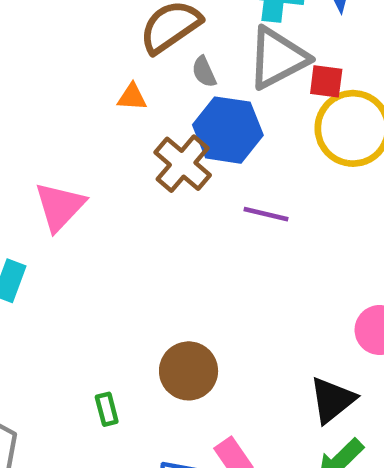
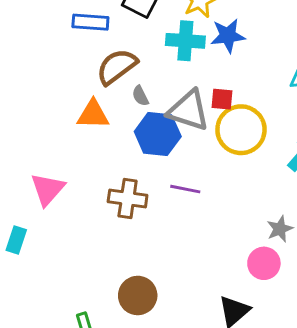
gray triangle: (278, 58) -> (188, 110), moved, turned 48
orange triangle: (132, 97) -> (93, 115), size x1.6
brown cross: (183, 164) -> (128, 198), moved, turned -30

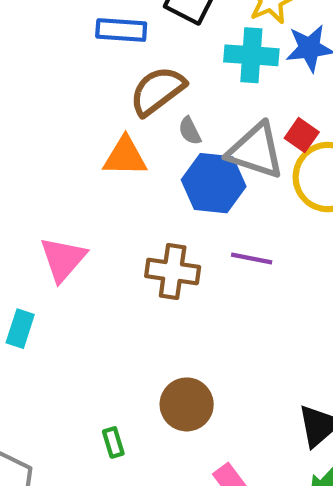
red square: (222, 99) -> (302, 135), turned 30

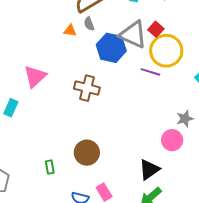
gray semicircle: (190, 131) -> (89, 24), moved
orange triangle: (125, 157) -> (70, 31), size x0.6
purple line: (252, 259) -> (150, 72), moved

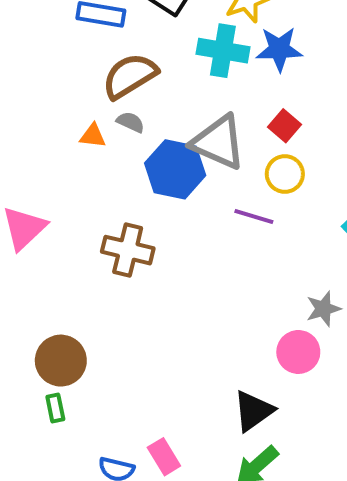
gray semicircle: (89, 24) -> (130, 122), turned 136
red square: (156, 29) -> (284, 126), moved
yellow circle: (166, 51) -> (285, 174), size x0.6
brown circle: (87, 153) -> (61, 361), moved

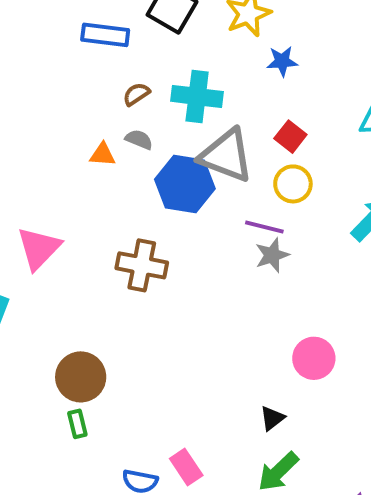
blue star: (279, 49) -> (282, 61), size x0.7
cyan cross: (223, 51) -> (197, 96), moved
brown semicircle: (130, 76) -> (136, 94), size x0.5
gray star: (323, 309) -> (272, 255), moved
black triangle: (253, 411) -> (272, 418), size x0.6

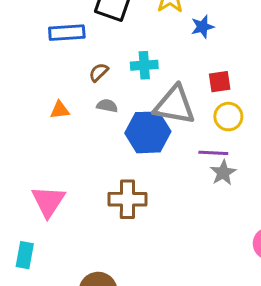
cyan cross: (197, 96) -> (144, 65), size x0.7
red square: (290, 137) -> (220, 82), turned -35
orange triangle: (103, 155) -> (60, 110), moved

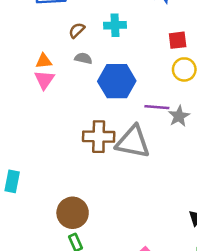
gray triangle: (175, 105) -> (133, 142), moved
purple line: (213, 153) -> (157, 107), moved
pink triangle: (48, 201) -> (44, 80), moved, size x0.7

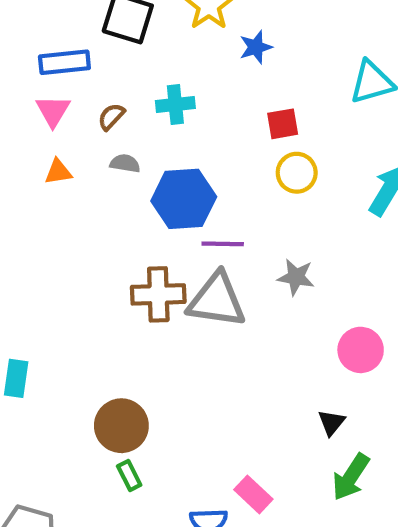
pink triangle: (44, 80) -> (53, 111), moved
purple line: (157, 107) -> (223, 244), moved
gray star: (179, 116) -> (296, 277), moved, turned -30

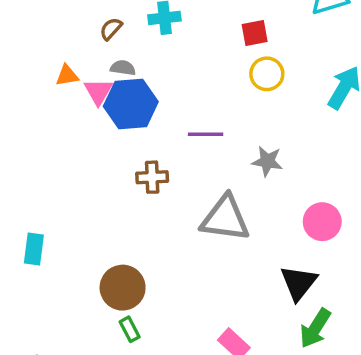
pink triangle: (53, 111) -> (98, 92), moved
blue hexagon: (184, 199) -> (131, 104), moved
brown cross: (158, 294) -> (152, 177), size x0.7
gray triangle: (217, 300) -> (225, 218), moved
black triangle: (332, 423) -> (299, 283), size x1.6

